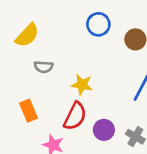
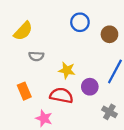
red semicircle: (75, 116) -> (61, 95), turned -105
purple circle: (104, 130) -> (90, 87), moved

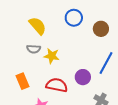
yellow semicircle: (23, 31) -> (38, 26), moved, turned -84
yellow star: (67, 70) -> (52, 56), moved

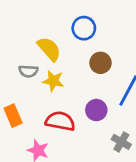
yellow semicircle: (38, 26) -> (49, 49), moved
brown circle: (101, 29) -> (100, 63), moved

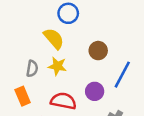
blue circle: (84, 28) -> (68, 13), moved
gray semicircle: (28, 71) -> (32, 69), moved, turned -84

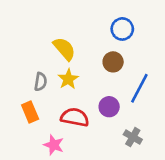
blue circle: (68, 13) -> (122, 29), moved
yellow star: (57, 66) -> (68, 79), turned 30

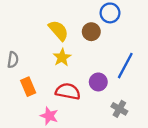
brown circle: (113, 62) -> (91, 32), moved
gray semicircle: (41, 82) -> (13, 60), moved

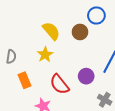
yellow star: (62, 57) -> (45, 55), moved
red semicircle: (68, 91) -> (59, 84), turned -140

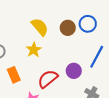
blue circle: (96, 16) -> (88, 24), moved
red semicircle: (59, 84) -> (48, 79), turned 90

